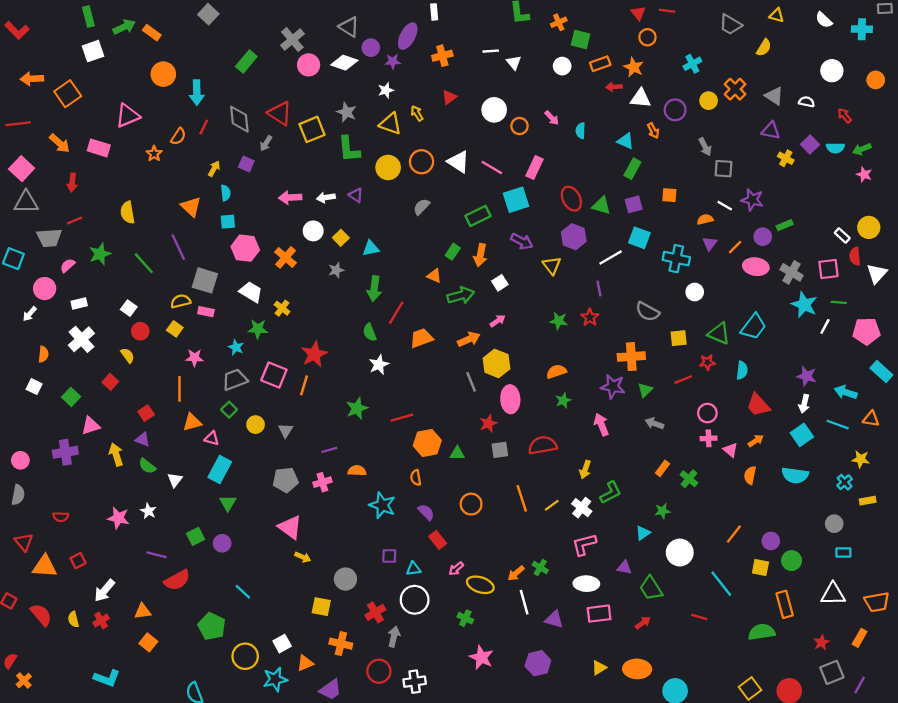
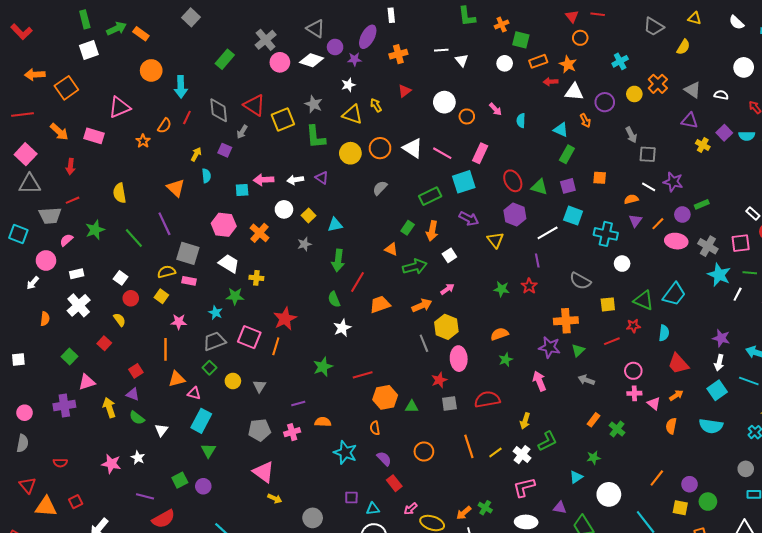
cyan square: (228, 222) -> (242, 190), moved
yellow cross: (282, 308) -> (256, 278), turned -32
white square: (34, 387) -> (18, 360), moved, turned -32

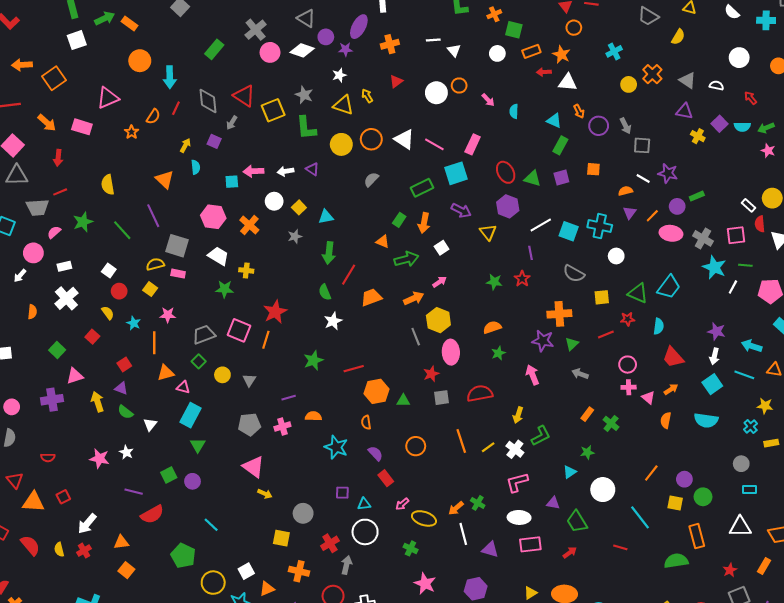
purple circle: (605, 102) -> (599, 126), moved
orange circle: (467, 116) -> (459, 85), moved
cyan square: (573, 216) -> (569, 231), moved
cyan star: (216, 313) -> (134, 323), moved

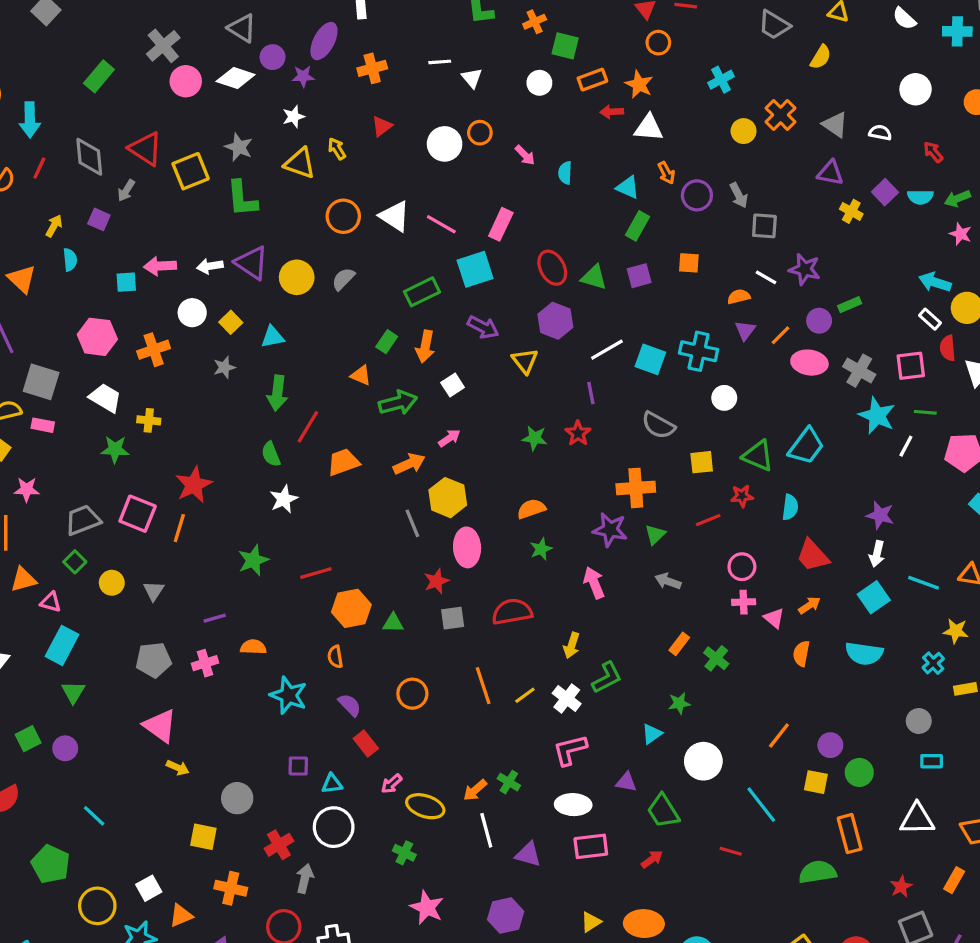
yellow circle: (341, 144) -> (297, 277), moved
purple triangle: (312, 169) -> (252, 263), size x1.6
orange cross: (249, 225) -> (154, 350), turned 30
cyan arrow: (752, 346) -> (935, 282), moved

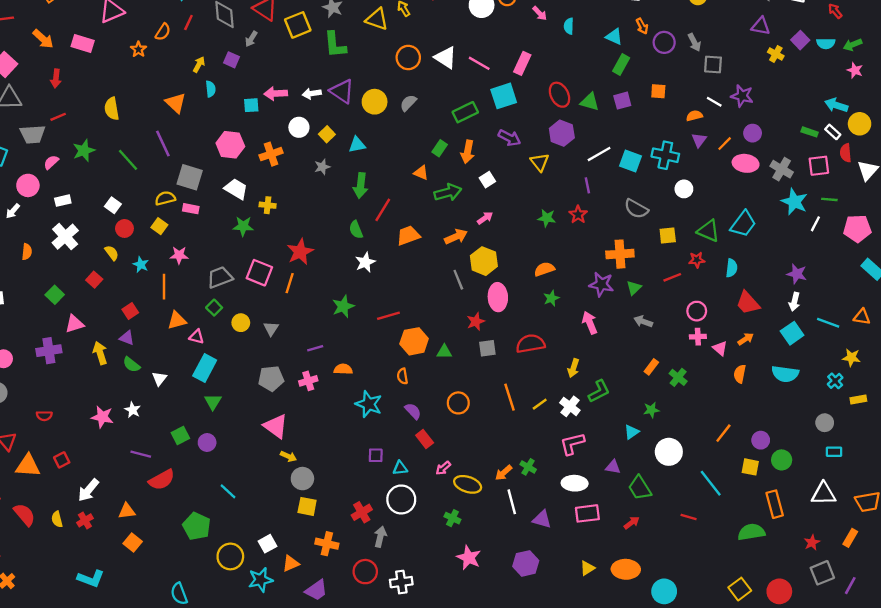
green rectangle: (850, 305) -> (810, 132), moved, turned 42
gray circle: (237, 798) -> (302, 479), moved

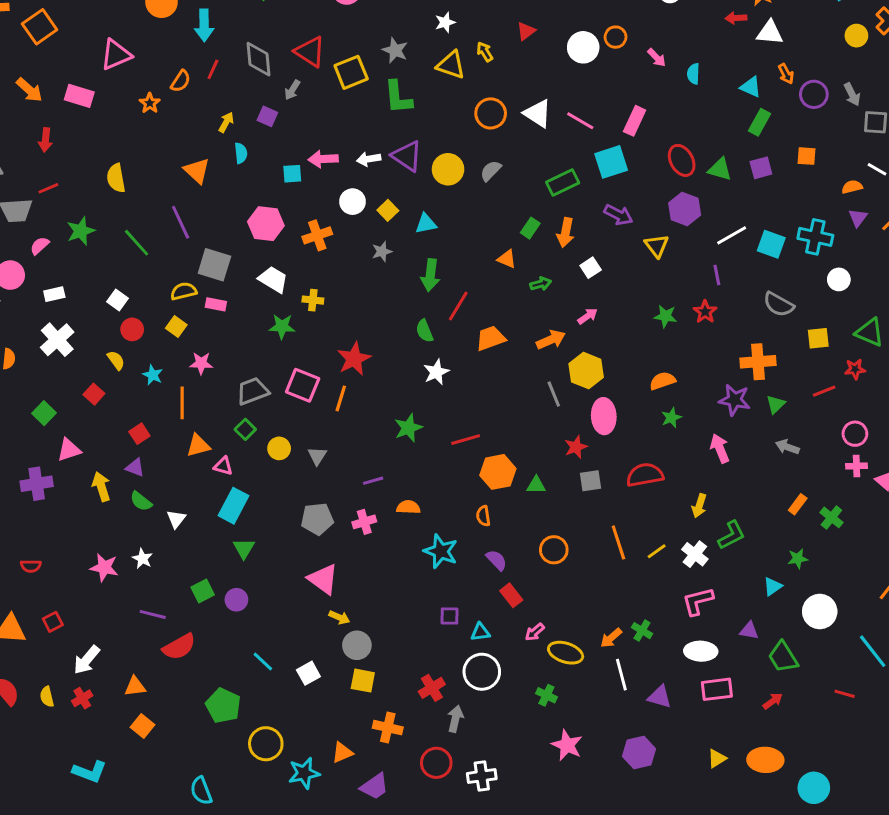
green arrow: (448, 192) -> (541, 284), size x0.6
white square: (268, 544) -> (308, 673), moved

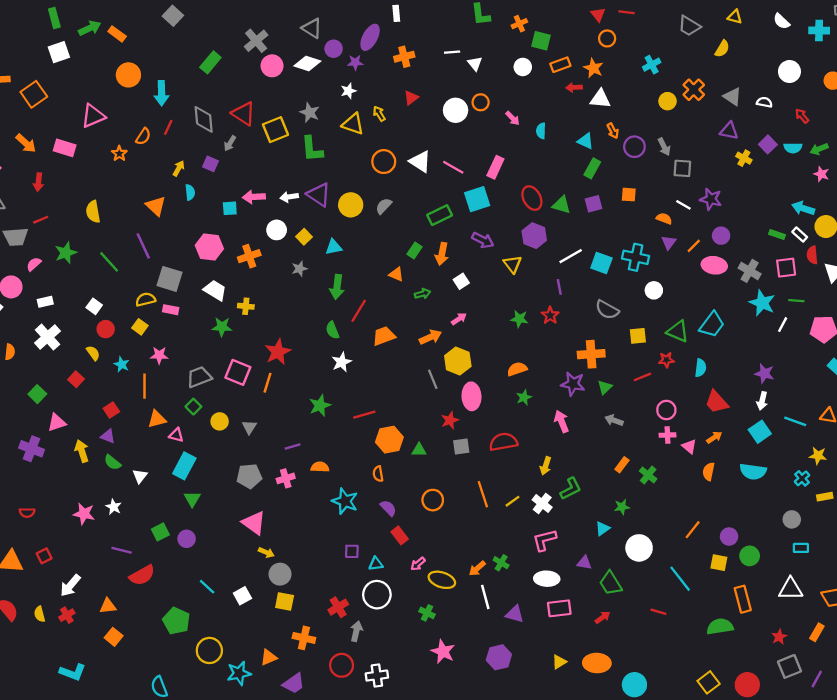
orange semicircle: (852, 187) -> (664, 219), turned 35
purple cross: (37, 484) -> (32, 449), turned 30

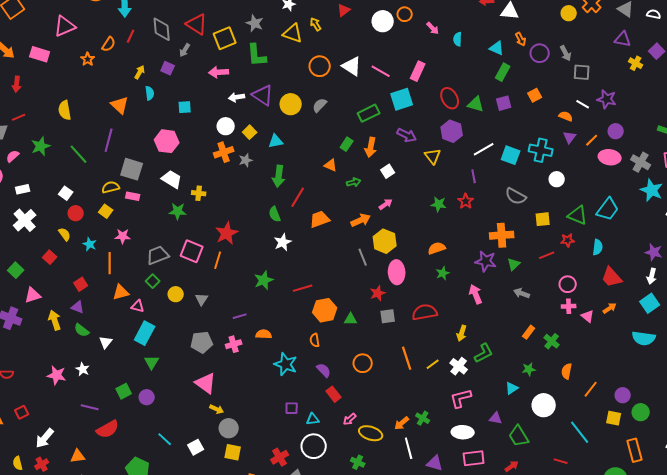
orange square: (629, 195) -> (535, 95), turned -32
pink arrow: (254, 197) -> (219, 72), moved
purple line: (143, 246) -> (109, 140), turned 40
orange cross: (249, 256) -> (224, 152), moved
orange semicircle: (709, 472) -> (567, 371), moved

